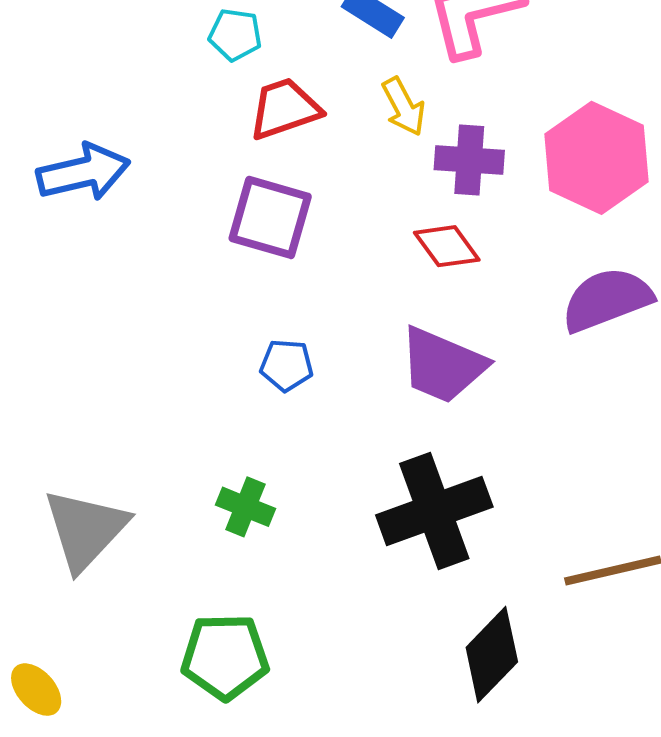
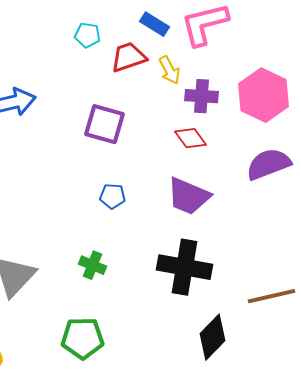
red trapezoid: (285, 109) -> (128, 57), moved
black cross: (434, 511) -> (184, 267), turned 30

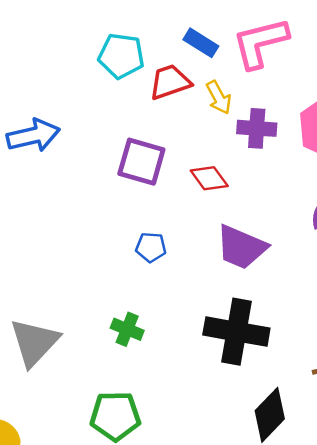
cyan pentagon: (88, 35) -> (121, 56), size x1.5
red diamond: (190, 138) -> (209, 178), moved

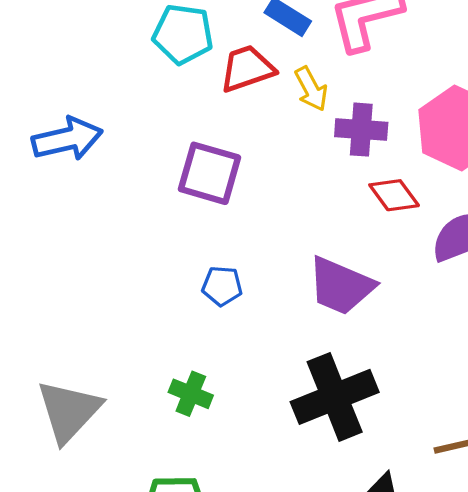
red diamond: (209, 178) -> (394, 195), moved
black cross: (236, 332) -> (335, 397), turned -32

